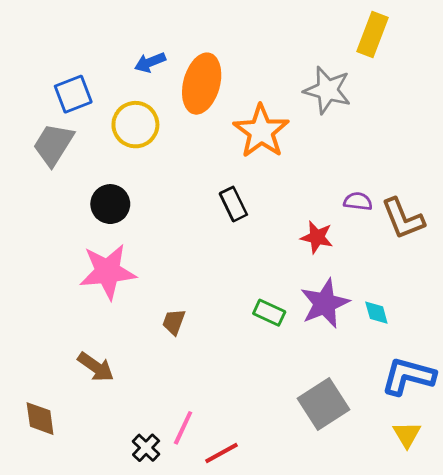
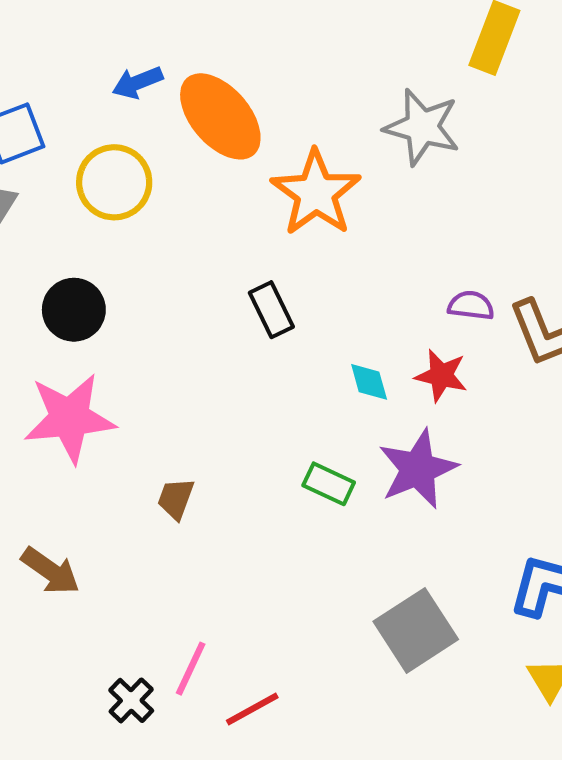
orange ellipse: (202, 84) -> (220, 116), turned -56
red star: (317, 237) -> (441, 376), moved
cyan diamond: (376, 313) -> (369, 382), moved

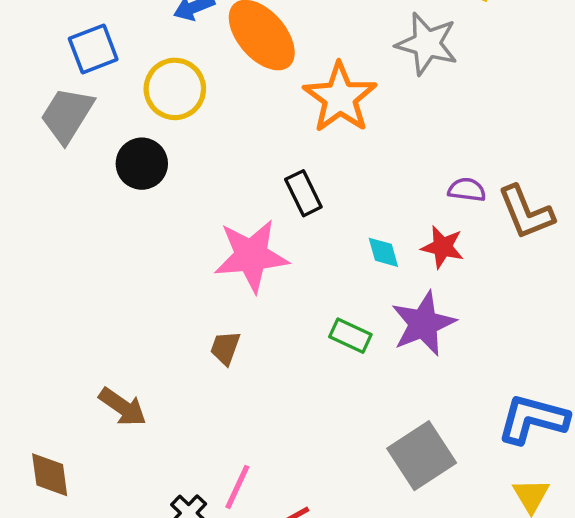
black circle: (74, 310) -> (142, 164), moved
pink star: (70, 418) -> (251, 256), moved

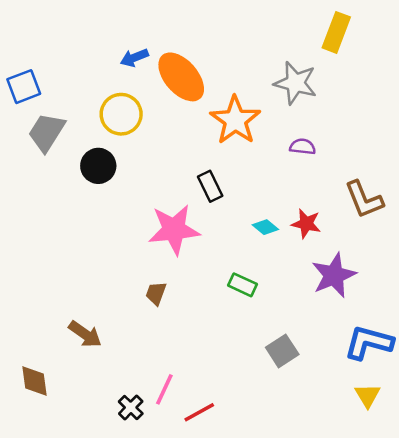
blue square: (93, 49) -> (24, 87), moved
purple semicircle: (467, 190) -> (303, 147), moved
cyan diamond: (383, 252) -> (265, 227), turned -35
purple star: (423, 324) -> (334, 275), moved
gray square: (422, 456) -> (282, 351), moved, size x0.7

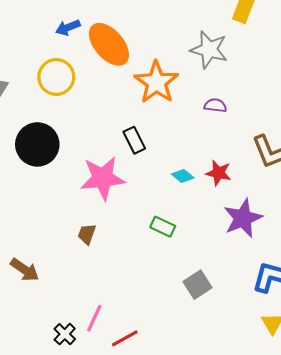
black circle: (98, 166) -> (37, 144), moved, size x1.4

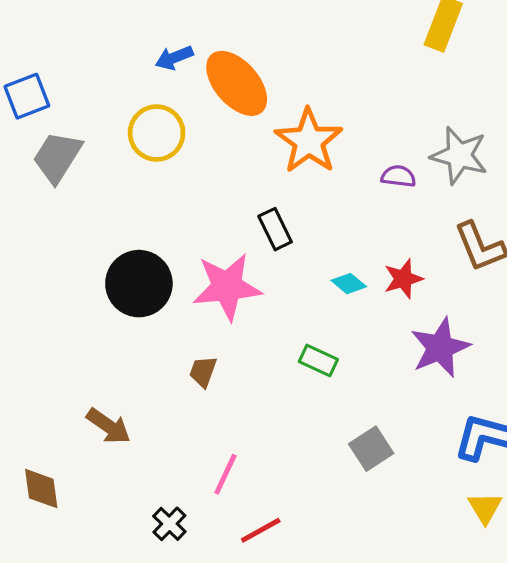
gray star: (209, 50) -> (459, 155), moved
black circle: (37, 144) -> (139, 284), moved
red star: (219, 173) -> (403, 279), turned -30
pink line: (94, 318) -> (225, 474), moved

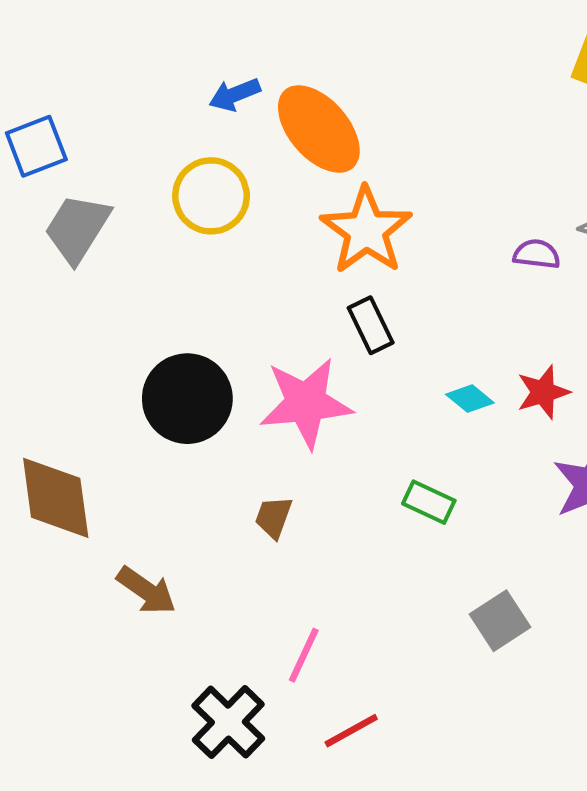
orange star: (309, 141) -> (366, 230), moved
brown diamond: (41, 489) -> (56, 498), moved, size x1.5
black cross: (169, 524) -> (228, 722), size x1.6

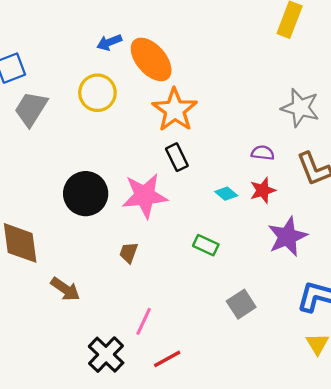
purple semicircle: (537, 254) -> (263, 153), moved

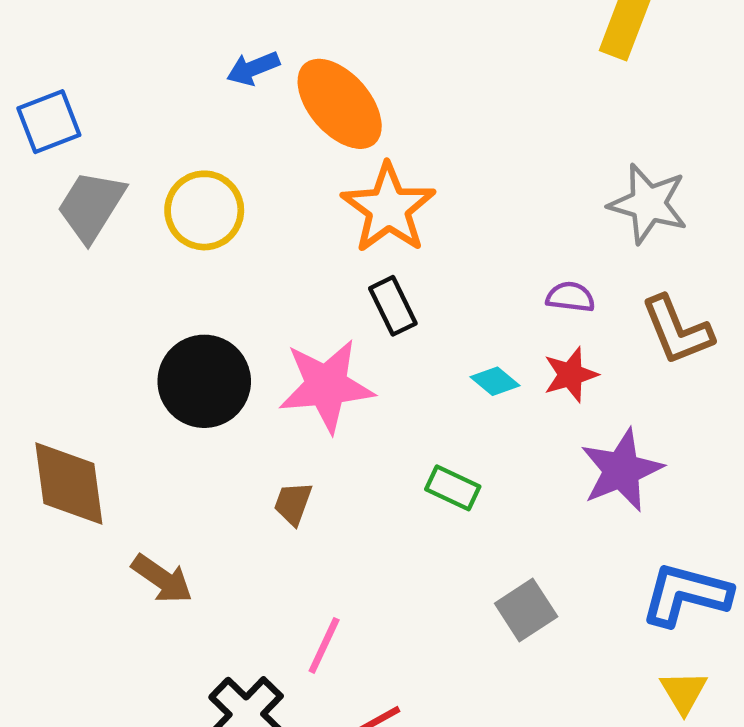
yellow circle: (97, 93) -> (204, 210), moved

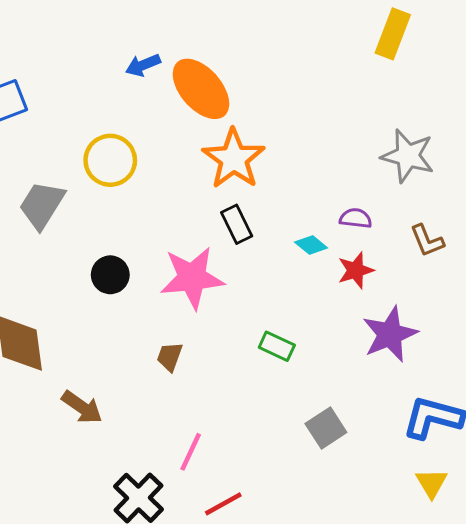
gray trapezoid: (91, 206) -> (42, 205), moved
brown L-shape: (677, 330) -> (427, 241), size x0.7
black circle: (204, 381) -> (110, 275), size x0.6
cyan diamond: (495, 381) -> (311, 245), moved

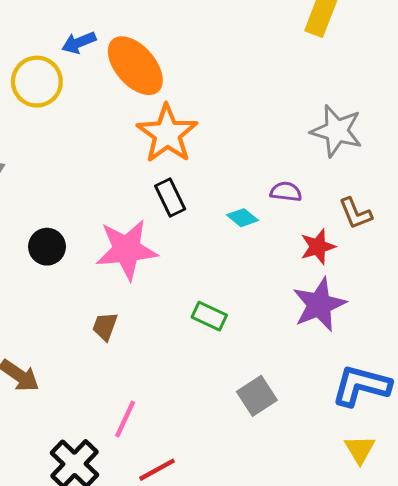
yellow circle: (110, 160) -> (37, 82), moved
red star: (356, 270) -> (318, 247), moved

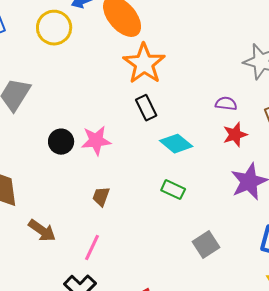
cyan diamond: (242, 218) -> (176, 144), moved, size x1.5
red star: (318, 247) -> (235, 135), moved
pink star: (127, 250) -> (96, 141), moved, size x0.7
pink line: (125, 419) -> (92, 248), moved

